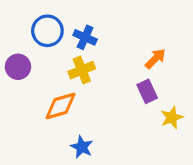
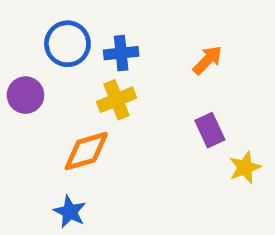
blue cross: (85, 37) -> (121, 53), turned -30
orange arrow: (155, 59) -> (208, 60), moved
blue star: (82, 147) -> (70, 212), moved

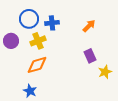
yellow cross: (116, 100) -> (38, 41), moved

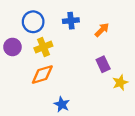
blue cross: (52, 23) -> (71, 21), moved
blue star: (30, 91) -> (62, 104), moved

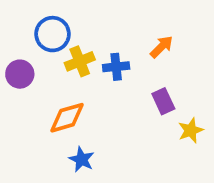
blue cross: (71, 21) -> (116, 67), moved
yellow cross: (43, 47) -> (80, 61), moved
blue star: (62, 104) -> (82, 159), moved

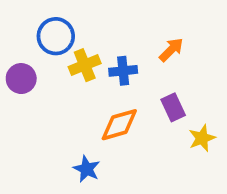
orange diamond: (67, 118) -> (119, 125), moved

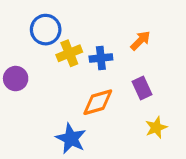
purple circle: (21, 79) -> (16, 79), moved
yellow star: (202, 138) -> (156, 127), moved
blue star: (87, 169) -> (71, 139), size x1.4

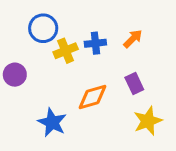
blue cross: (101, 58) -> (95, 43), moved
yellow star: (156, 127) -> (148, 121), size x1.4
blue star: (71, 139) -> (52, 122), moved

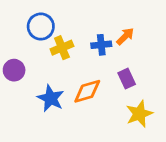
blue cross: (95, 43) -> (101, 45), moved
blue star: (52, 122) -> (51, 98), moved

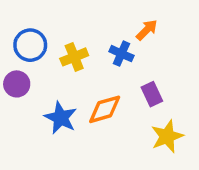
blue circle: (41, 27) -> (30, 45), moved
orange arrow: (125, 36) -> (147, 30), moved
blue cross: (101, 45) -> (121, 54), turned 30

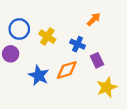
blue cross: (121, 54) -> (78, 44), moved
yellow cross: (74, 57) -> (47, 37), turned -35

